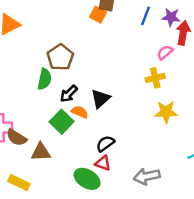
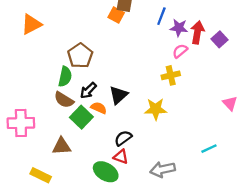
purple star: (171, 17) -> (179, 28), moved
yellow star: (166, 112) -> (156, 109), moved
brown semicircle: (17, 138) -> (64, 100), moved

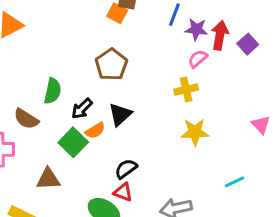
brown pentagon: (80, 56) -> (111, 65), moved
brown semicircle: (64, 100) -> (26, 119), moved
orange semicircle: (99, 108) -> (95, 131), turned 126
yellow star: (156, 109) -> (195, 132), moved

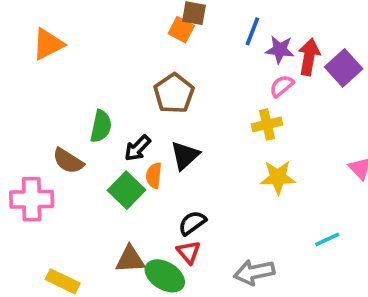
purple square: (248, 44) -> (344, 68), size x1.4
orange semicircle: (95, 131) -> (154, 176), turned 126
brown triangle: (48, 179) -> (130, 259), moved
red triangle: (123, 192) -> (189, 252), turned 30

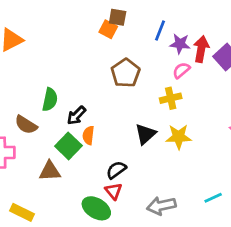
brown pentagon: (174, 93) -> (126, 73), moved
black triangle: (185, 155) -> (145, 134), moved
cyan line: (327, 239) -> (213, 198), moved
brown triangle: (130, 259) -> (50, 171), moved

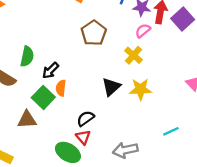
yellow cross: (171, 98) -> (133, 55), turned -36
cyan line: (213, 198) -> (171, 131), moved

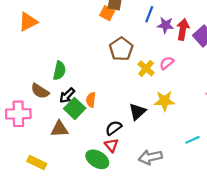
pink semicircle: (143, 31) -> (167, 63), moved
yellow cross: (133, 55) -> (146, 68), moved
black arrow: (50, 70) -> (67, 95), moved
black triangle: (111, 87) -> (137, 112), moved

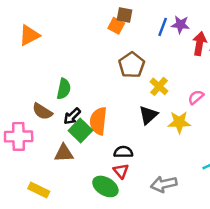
purple star: (166, 25) -> (180, 25), moved
pink semicircle: (167, 63) -> (196, 97), moved
orange semicircle: (91, 100) -> (98, 121), size x1.6
black triangle: (137, 112) -> (148, 115), moved
black semicircle: (114, 128) -> (123, 152), turned 35

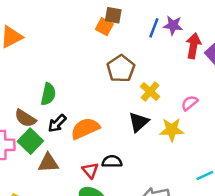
orange semicircle: (98, 121) -> (85, 128), turned 60
green square: (80, 131) -> (30, 141), moved
red triangle: (121, 171) -> (90, 170), moved

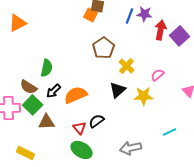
black semicircle: (112, 162) -> (97, 121), turned -35

